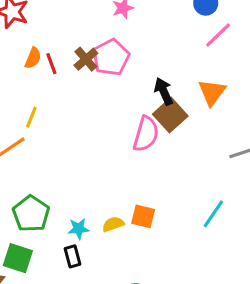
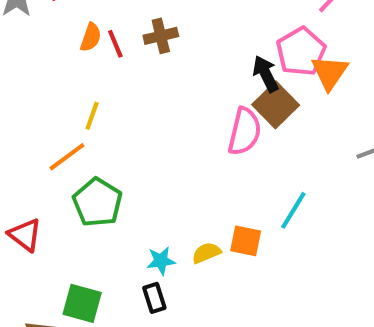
pink pentagon: (111, 57) -> (301, 52), moved
brown cross: (86, 59) -> (161, 36), turned 30
green pentagon: (31, 214) -> (97, 202), moved
cyan line: (213, 214) -> (293, 210), moved

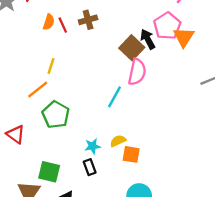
brown square: (276, 105) -> (132, 48), moved
cyan line: (293, 210) -> (114, 97), moved
orange square: (246, 241) -> (131, 154), moved

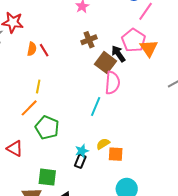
brown cross: (88, 20) -> (89, 40), moved
black rectangle: (90, 167) -> (80, 161), moved, turned 48

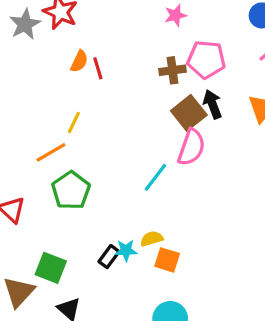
pink pentagon: (134, 40) -> (206, 60), moved, turned 30
cyan star: (82, 151) -> (126, 250), moved

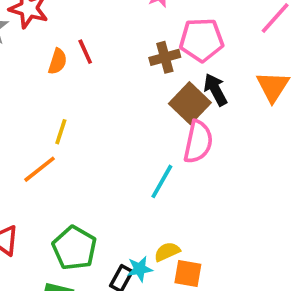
red line: (98, 68) -> (85, 52), moved
green pentagon: (71, 190) -> (74, 248), moved

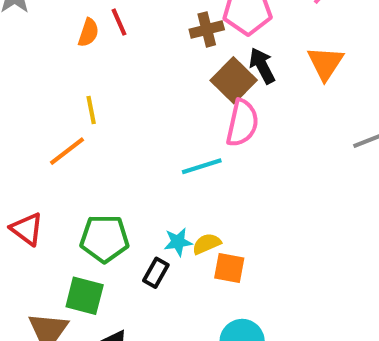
yellow line: (61, 132) -> (91, 110), turned -30
cyan line: (162, 181) -> (202, 166), turned 42
green pentagon: (74, 248) -> (104, 238), turned -30
cyan star: (140, 269) -> (178, 242), moved

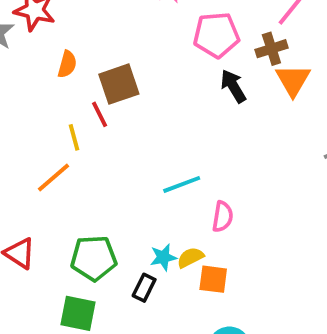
red line: (119, 22) -> (100, 114), moved
brown cross: (207, 29) -> (271, 49), moved
brown square: (234, 80) -> (119, 84), moved, turned 30
pink semicircle: (242, 123) -> (223, 217), moved, size x0.7

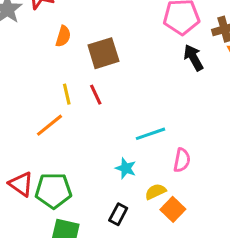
red line: (100, 114) -> (96, 95), moved
cyan star: (163, 257) -> (126, 168), moved, turned 30
green pentagon: (94, 258) -> (53, 191), moved
orange square: (213, 279) -> (173, 209), turned 35

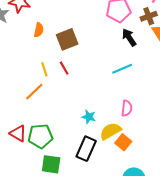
cyan line: (150, 134) -> (122, 69), moved
yellow semicircle: (155, 192) -> (110, 131), size x1.5
black rectangle: (118, 214) -> (86, 149), size x1.6

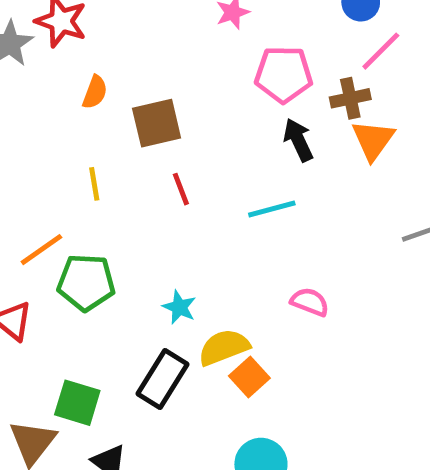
red line: (64, 68) -> (181, 189), moved
orange line: (34, 92) -> (41, 250), moved
pink semicircle: (127, 108) -> (310, 302), moved, turned -84
green pentagon: (40, 136) -> (86, 282), moved

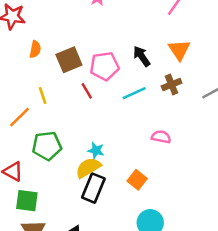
pink pentagon: (284, 74) -> (105, 66), moved
brown cross: (350, 98) -> (172, 85), moved
orange line: (41, 250) -> (19, 117), moved
yellow semicircle: (224, 347) -> (88, 168), moved
green square: (77, 403) -> (27, 201), moved

